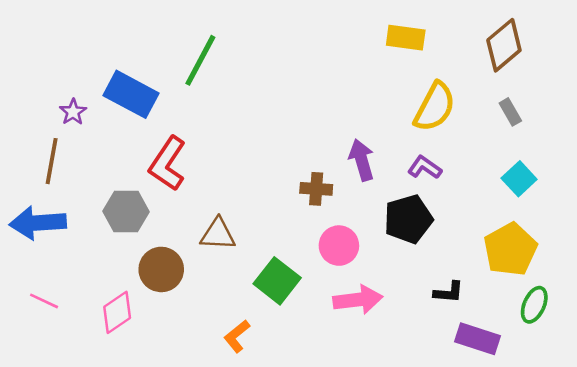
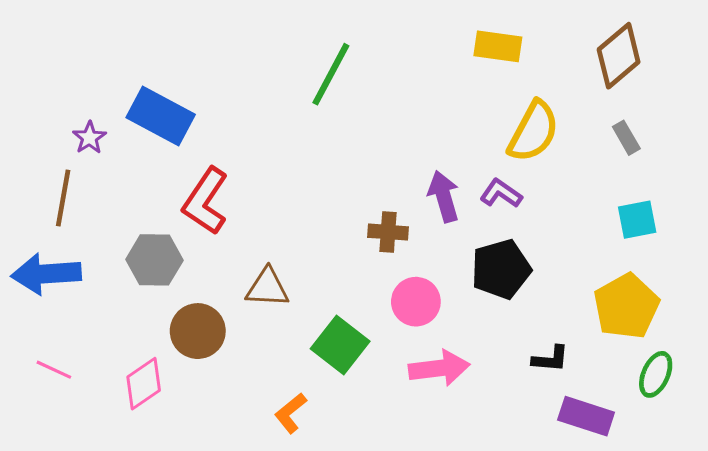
green line: (200, 60) -> (331, 74), moved
purple L-shape: (425, 167) -> (501, 193), moved
cyan square: (519, 179) -> (637, 220), turned 32

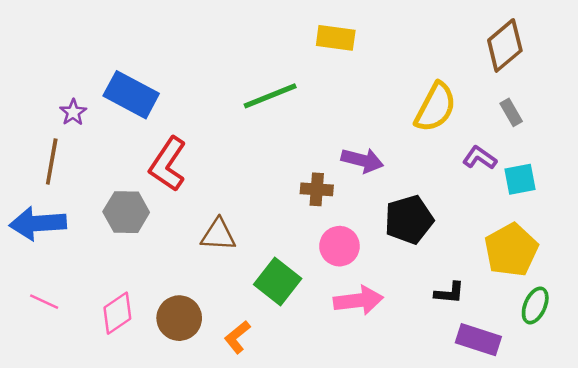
yellow rectangle: (498, 46) -> (336, 38), moved
green line: (331, 74) -> (270, 96), moved, turned 40
purple L-shape: (501, 193) -> (480, 158), moved
purple arrow: (444, 196) -> (362, 160), turned 120
brown circle: (198, 331) -> (179, 318), moved

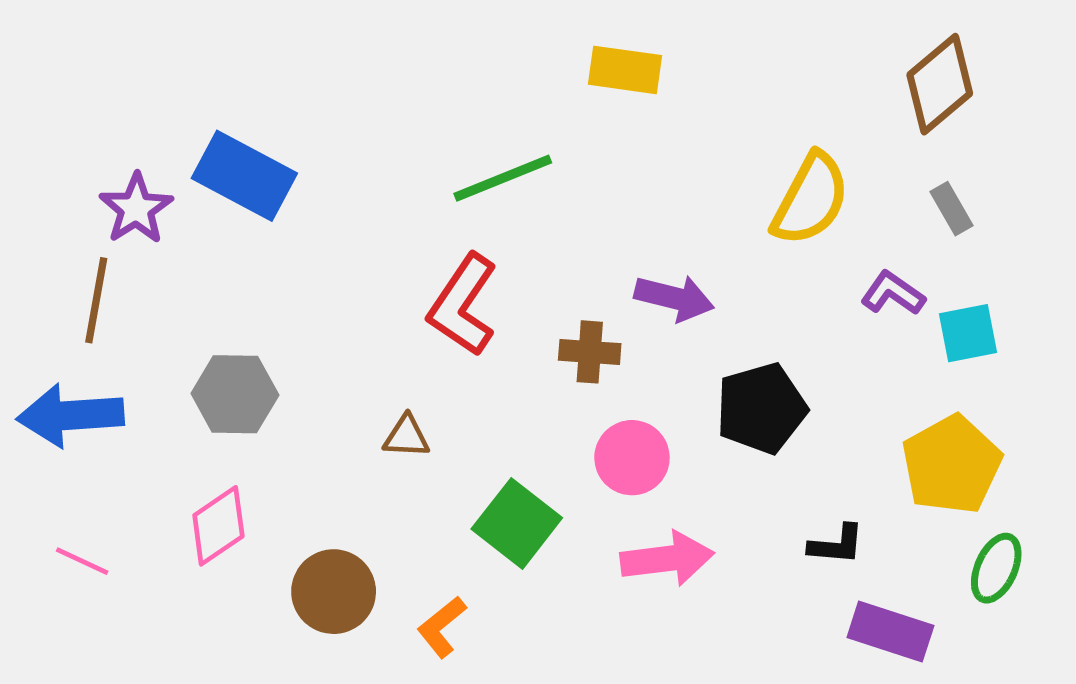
purple star: (73, 112) -> (136, 209), size x1.4
red L-shape: (168, 164) -> (463, 305), moved
brown triangle: (218, 235) -> (406, 437), size x0.7
pink diamond: (117, 313) -> (218, 526), moved

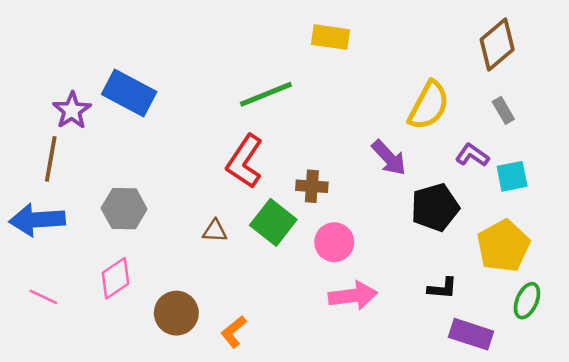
purple arrow: (674, 298) -> (389, 158), moved, turned 33
black pentagon: (761, 408) -> (435, 207), moved
green square: (517, 523) -> (273, 222), moved

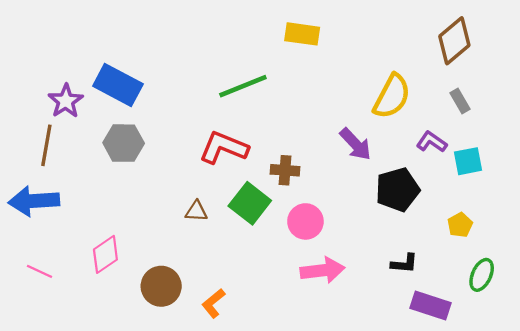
red L-shape: (245, 161) -> (224, 148), turned 78
gray hexagon: (124, 209) -> (124, 143), moved
yellow pentagon: (503, 246) -> (460, 225), size x0.5

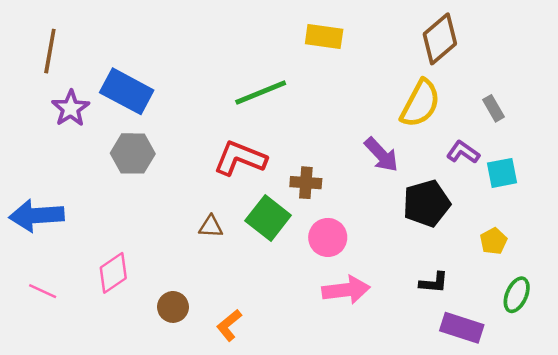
brown diamond: (454, 41) -> (440, 39), moved
brown line: (46, 145) -> (50, 51), moved
brown circle: (161, 286) -> (173, 307), size x0.7

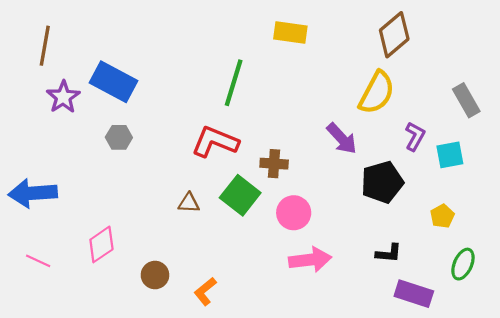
green line: (261, 92) -> (234, 83), turned -51
gray rectangle: (493, 108) -> (466, 100), moved, size x1.4
purple L-shape: (463, 152) -> (415, 136), turned 84
gray hexagon: (133, 153) -> (119, 137), size x0.7

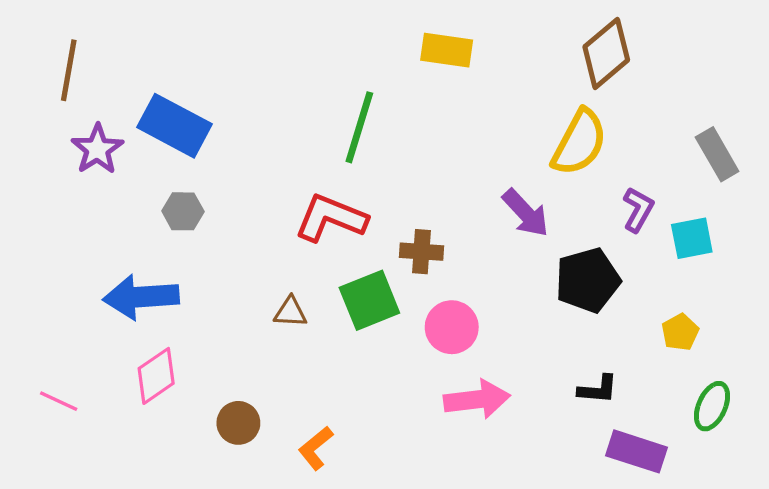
blue arrow: (33, 193) -> (141, 297), moved
green square: (240, 195) -> (369, 300), turned 30

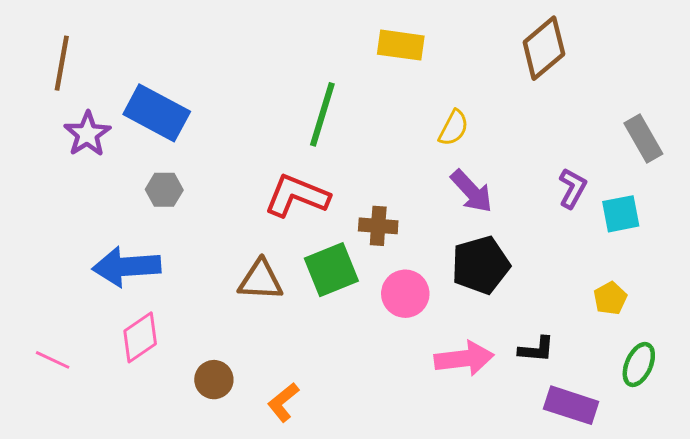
yellow semicircle: (579, 142) -> (453, 128), moved, size x0.6
black pentagon: (588, 280) -> (481, 265), moved
brown triangle: (290, 312) -> (261, 280), size x1.5
pink arrow: (477, 399) -> (464, 358), moved

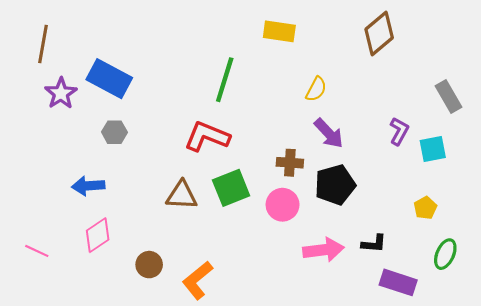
brown cross: (378, 226) -> (290, 163), moved
blue arrow: (127, 267) -> (88, 186), size x0.7
orange L-shape: (283, 402) -> (197, 280), size x1.4

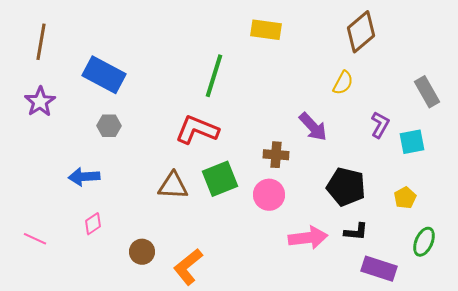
yellow semicircle: (316, 89) -> (343, 83), moved
purple star: (61, 93) -> (40, 102), moved
black pentagon: (335, 185) -> (346, 187), moved, turned 30
pink diamond: (98, 235) -> (93, 224), size x0.7

